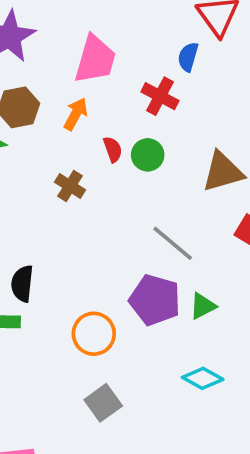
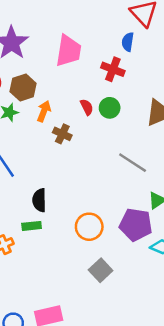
orange arrow: (76, 114) -> (44, 111), moved
purple pentagon: (155, 300) -> (136, 225), moved

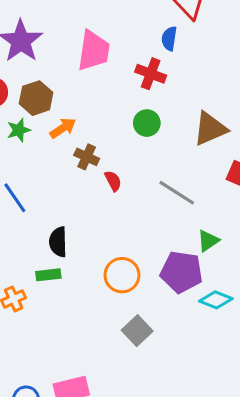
red semicircle: (87, 107) -> (113, 181), moved
orange arrow: (44, 111) -> (63, 128), turned 36

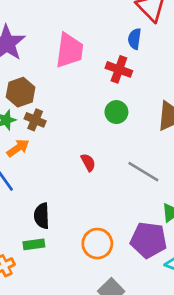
orange arrow: (63, 128) -> (18, 148), moved
brown cross: (87, 157) -> (35, 120), moved

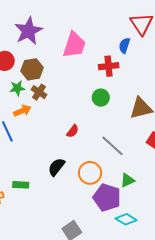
red cross: (119, 69) -> (109, 66), turned -36
red semicircle: (88, 162) -> (73, 131), turned 56
black semicircle: (42, 216) -> (56, 167), moved, turned 30
orange circle: (97, 244) -> (90, 173), moved

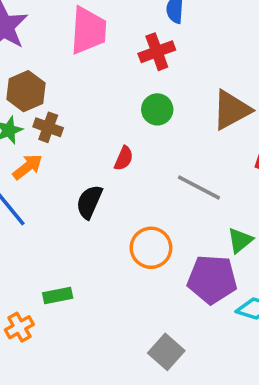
red semicircle: (73, 131) -> (124, 158), moved
black semicircle: (56, 167) -> (89, 202), moved
orange circle: (90, 173) -> (151, 248), moved

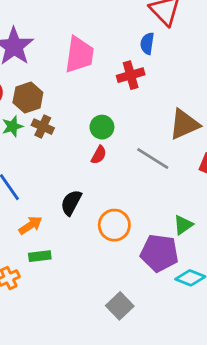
green circle: (157, 109) -> (102, 127), moved
orange arrow: (28, 167) -> (30, 225), moved
gray line: (199, 188) -> (153, 159), moved
black semicircle: (89, 202) -> (71, 203), moved

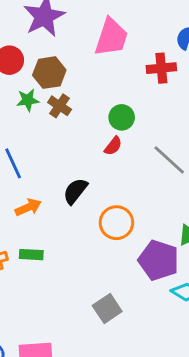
green rectangle: (40, 256) -> (31, 255), moved

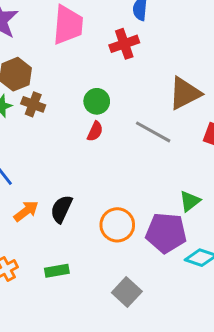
black semicircle: (75, 191) -> (61, 209), moved
orange circle: (116, 223) -> (117, 225), moved
green rectangle: (31, 255) -> (57, 271), moved

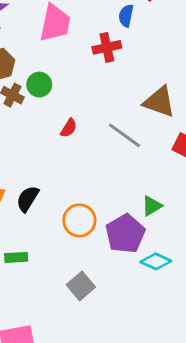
brown triangle: (185, 93) -> (159, 102), turned 40
green circle: (97, 101) -> (39, 85), moved
purple pentagon: (166, 233) -> (125, 234), turned 30

